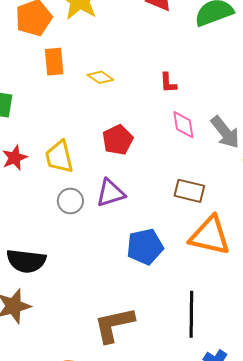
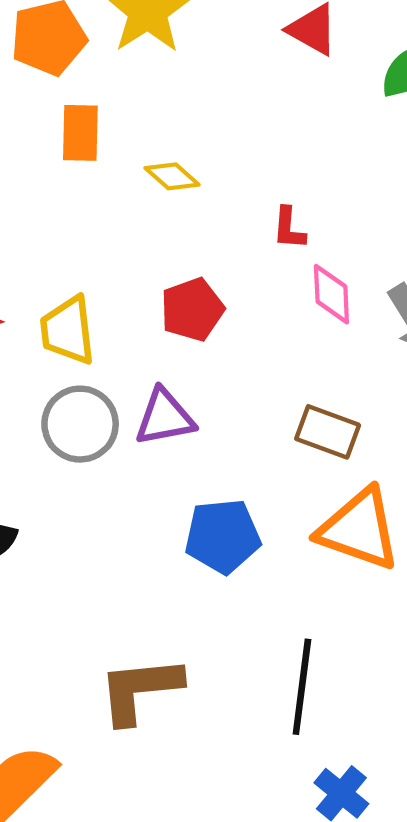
red L-shape: (168, 83) -> (289, 228), moved
gray circle: (70, 201) -> (80, 424), size x1.4

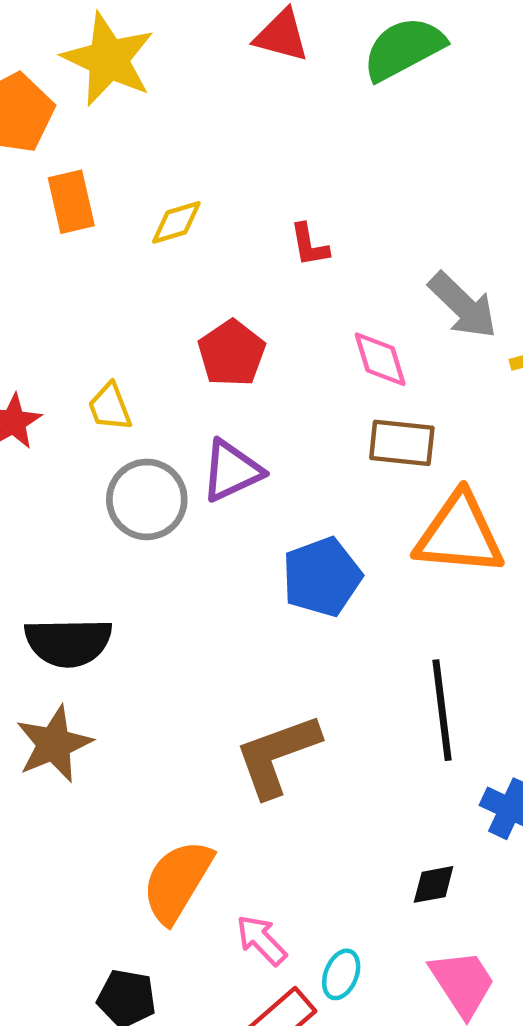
yellow diamond: (172, 176) -> (176, 222), turned -44
pink diamond: (331, 294) -> (380, 359), moved
yellow trapezoid: (68, 330) -> (110, 407), size x0.7

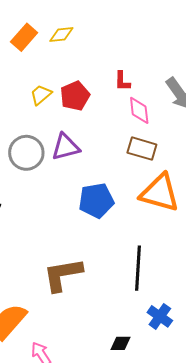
orange rectangle: (71, 202) -> (24, 37), moved, turned 44
red L-shape: (309, 245) -> (122, 81), moved
yellow trapezoid: (110, 407) -> (41, 95), moved, turned 60

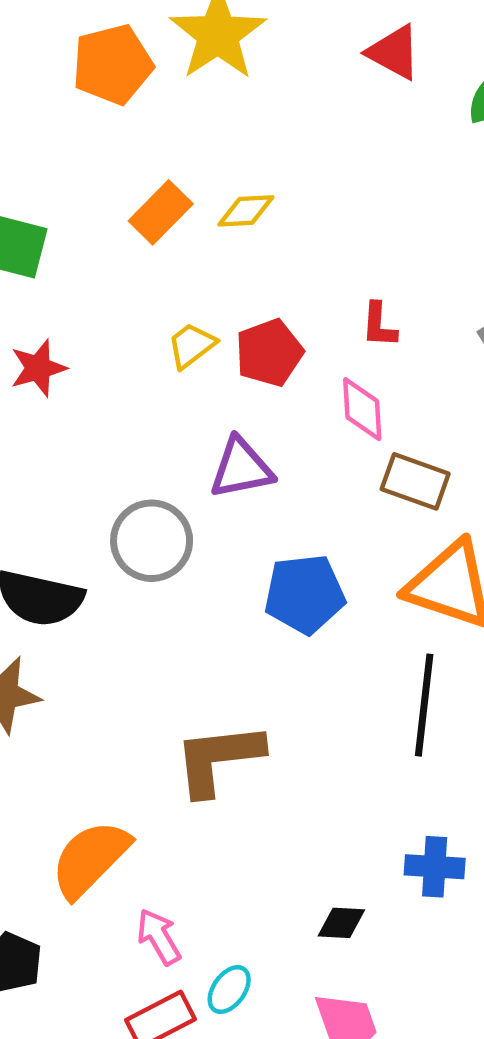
pink diamond: (139, 110) -> (362, 409), moved
gray circle: (26, 153) -> (152, 541), moved
black line: (138, 268) -> (424, 705), moved
blue cross: (160, 316) -> (435, 867), turned -35

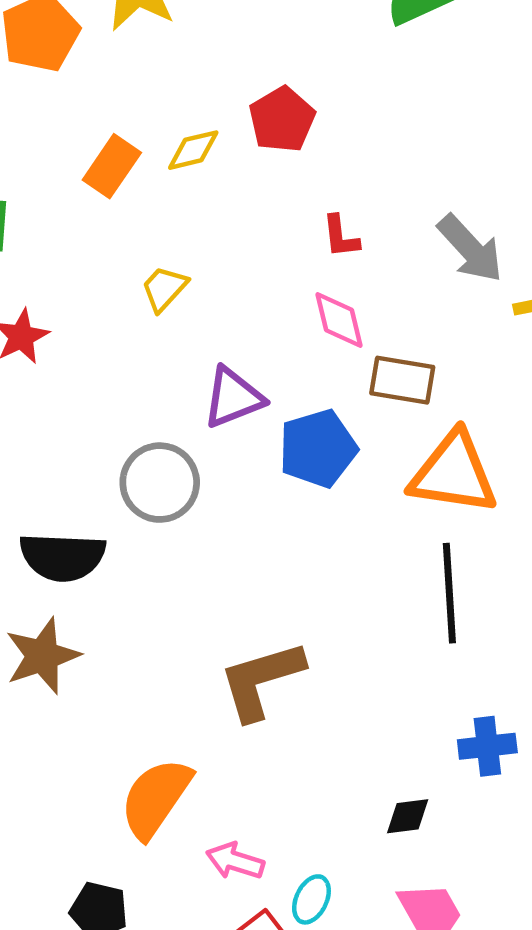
red pentagon: (269, 353) -> (282, 120), moved
blue pentagon: (305, 594) -> (318, 448), moved
pink arrow: (159, 937) -> (235, 861), turned -32

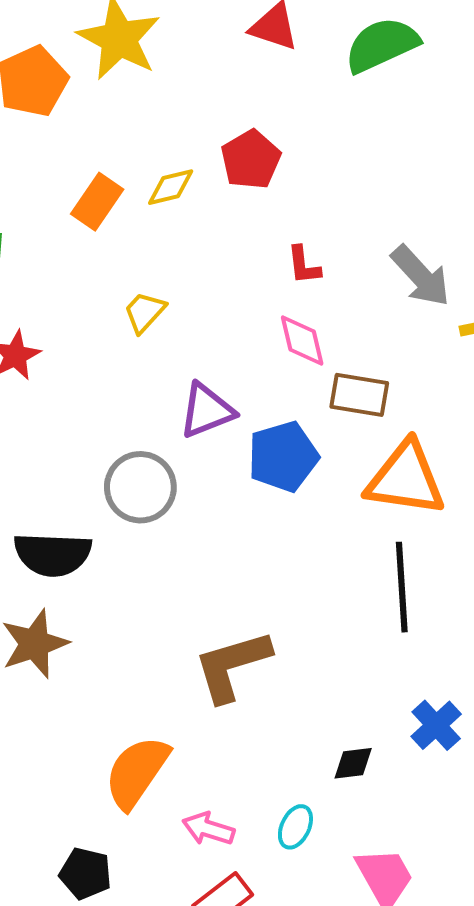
blue cross: (487, 746) -> (436, 725), turned -36
black diamond: (408, 816) -> (353, 763), moved
cyan ellipse: (311, 899) -> (295, 827), moved

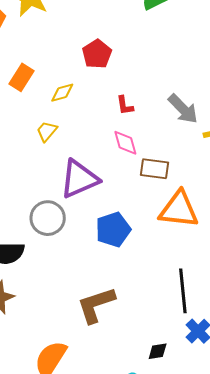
yellow diamond: (171, 187) -> (62, 93), moved
purple triangle: (207, 410) -> (79, 179), size x1.4
blue pentagon: (283, 457) -> (113, 230), moved
black line: (402, 587) -> (183, 291), moved

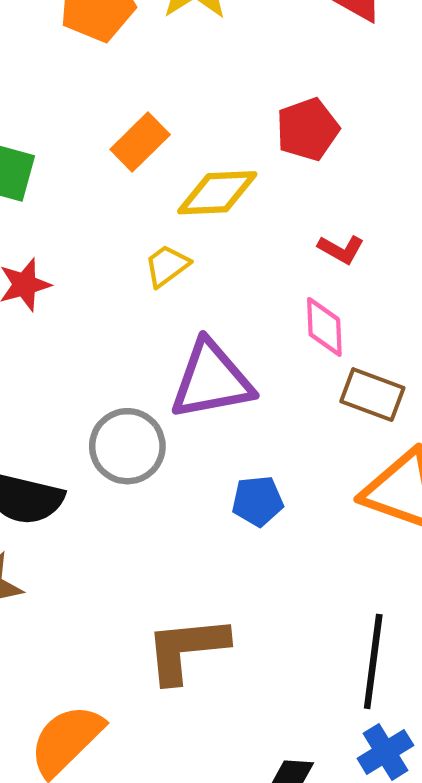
yellow diamond: (62, 93) -> (217, 193), size x1.5
red L-shape: (125, 105) -> (341, 249), turned -65
blue pentagon: (113, 230) -> (258, 501), size x0.7

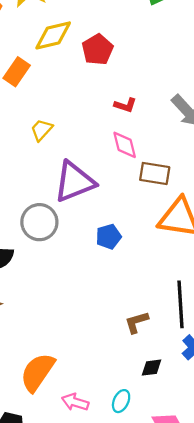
yellow diamond: (217, 193) -> (53, 35), moved
brown L-shape: (186, 649) -> (137, 322), moved, size x0.6

